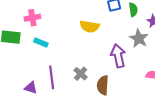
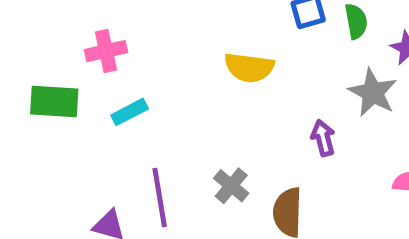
cyan rectangle: (41, 43) -> (130, 112), turned -48
purple arrow: (118, 56) -> (323, 138), size x0.6

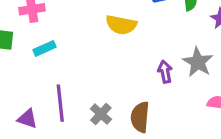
gray star: (373, 93) -> (198, 62), moved
gray cross: (231, 186) -> (101, 114), moved

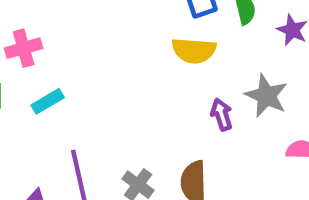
yellow semicircle: (121, 25) -> (194, 51), moved

